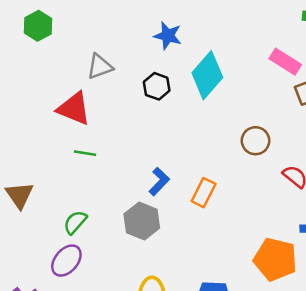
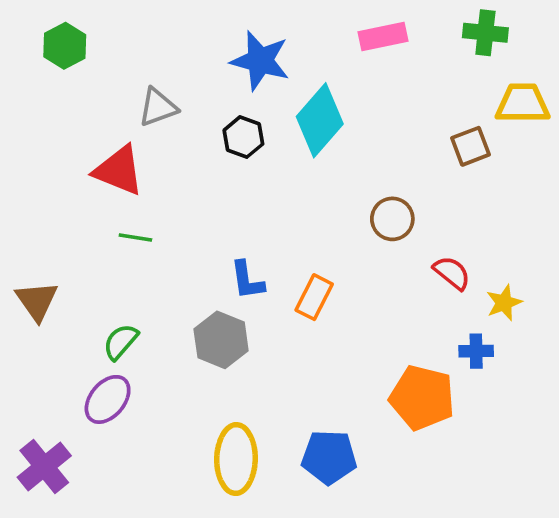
blue star: (168, 36) -> (260, 61), size x1.4
pink rectangle: (285, 62) -> (383, 37), moved, turned -44
blue L-shape: (159, 181) -> (247, 280), turned 128

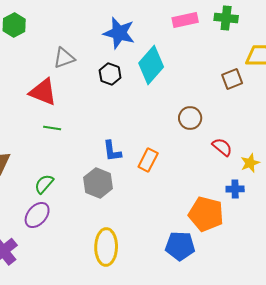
green cross: (485, 33) -> (226, 18), moved
blue pentagon: (329, 457) -> (180, 246), moved

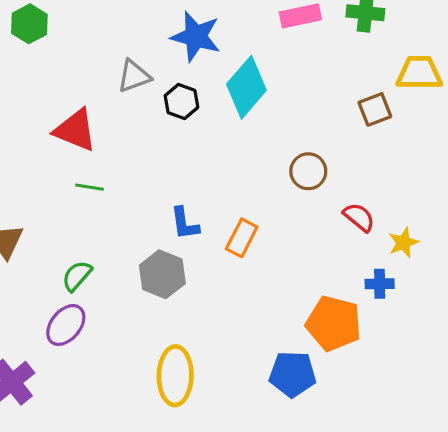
gray triangle: (64, 58) -> (134, 76), moved

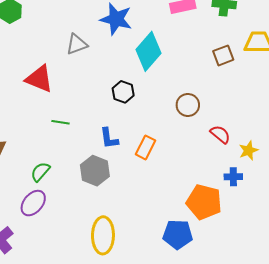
black hexagon: (181, 102) -> (123, 92), moved
brown square: (375, 109) -> (223, 55), moved
green line: (90, 187) -> (61, 122), moved

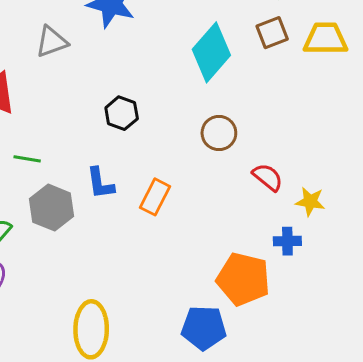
cyan diamond: (148, 51) -> (211, 52), moved
brown square: (223, 55) -> (272, 33), moved
yellow star: (248, 150) -> (310, 201), turned 30
gray hexagon: (95, 171) -> (52, 208), moved

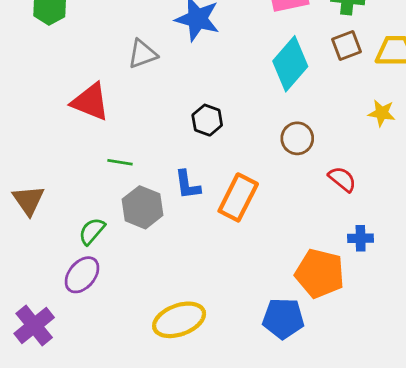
orange rectangle: (155, 197) -> (238, 197), size x1.4
yellow star: (310, 201) -> (382, 113), moved
yellow ellipse: (91, 329) -> (179, 320), turned 69

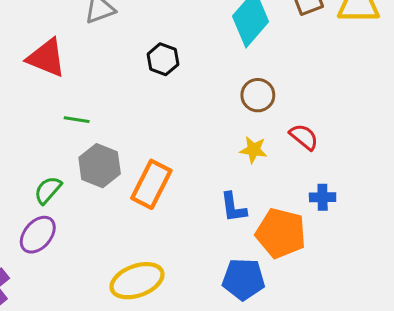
yellow star: (382, 113) -> (253, 150), moved
black hexagon: (207, 120) -> (163, 59), moved
blue L-shape: (188, 185) -> (233, 207), moved
orange rectangle: (238, 197) -> (151, 184), moved

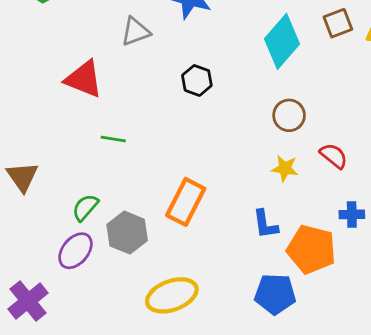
gray hexagon: (100, 166) -> (127, 233), moved

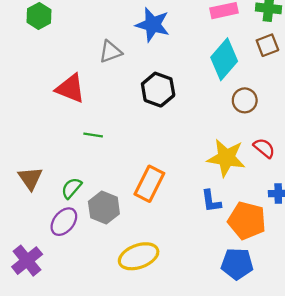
black hexagon: (197, 80) -> (158, 90), size x1.4
brown circle: (289, 115) -> (245, 100), moved
yellow star: (285, 168) -> (226, 158), size x1.8
brown triangle: (22, 177) -> (30, 178), moved
blue pentagon: (275, 294) -> (237, 264), moved

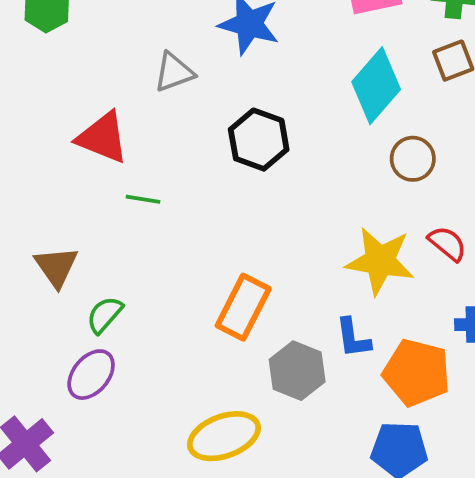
green line: (93, 135) -> (143, 199), moved
brown triangle: (30, 178) -> (56, 267), moved
gray hexagon: (104, 208) -> (297, 371), moved

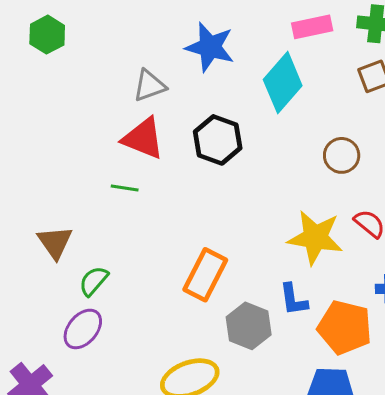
cyan diamond: (376, 86) -> (283, 83), moved
red triangle: (103, 138) -> (143, 138), moved

